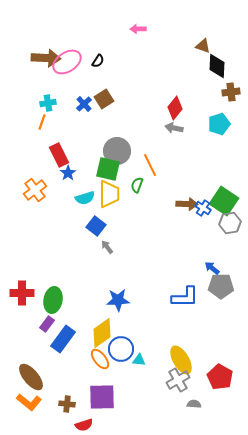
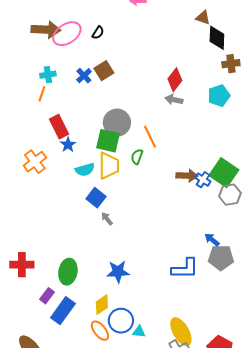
green ellipse: (53, 300) -> (68, 272), moved
yellow diamond: (102, 333) -> (102, 305), size x0.7

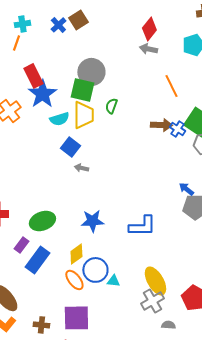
orange line: (150, 137) -> (171, 86), moved
blue star: (68, 145) -> (42, 94), size x1.8
gray arrow: (107, 219) -> (81, 168), turned -40
blue L-shape: (185, 269) -> (142, 226), moved
green ellipse: (68, 272) -> (42, 221), turned 60

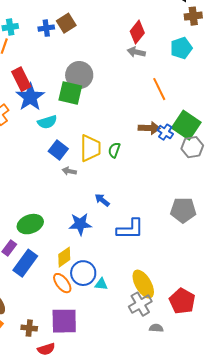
blue cross: (58, 25) -> (46, 28), turned 35
green semicircle: (111, 106) -> (114, 150), moved
yellow trapezoid: (83, 115) -> (90, 148), moved
blue arrow: (186, 189) -> (102, 200), moved

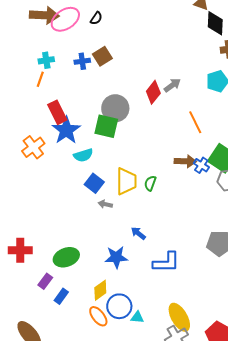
red diamond: (137, 32) -> (153, 92), moved
gray arrow: (136, 52) -> (172, 85), turned 132
blue rectangle: (25, 263) -> (61, 296), size x0.6

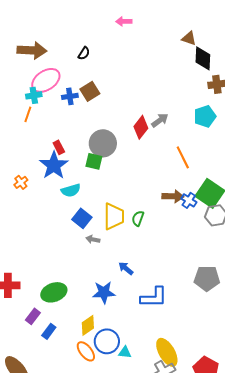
pink ellipse: (65, 19) -> (46, 80), moved
red rectangle: (57, 112) -> (59, 147), moved, size x0.6
green square: (106, 126) -> (94, 161), size x0.7
orange cross: (33, 147) -> (21, 182), size x0.6

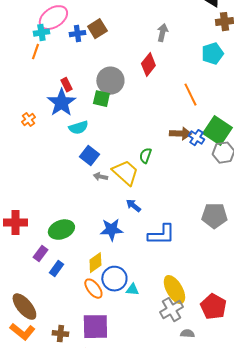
gray arrow: (160, 120) -> (162, 33), moved, turned -42
yellow trapezoid: (114, 216) -> (125, 173), moved, turned -48

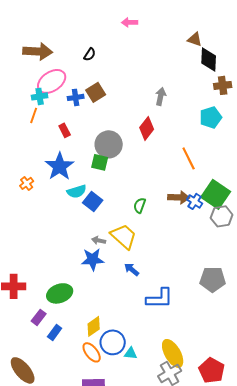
red rectangle: (66, 85) -> (65, 130), moved
blue square: (89, 156) -> (93, 201), moved
green semicircle: (145, 156) -> (140, 205), moved
blue star: (111, 230) -> (93, 259), moved

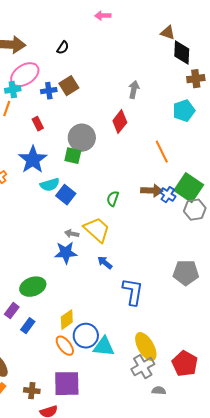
blue L-shape: (160, 298) -> (133, 292), turned -80
cyan triangle: (131, 353) -> (104, 347), size x1.6

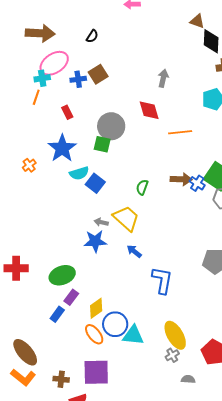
red diamond: (120, 122) -> (149, 110), turned -55
orange line: (162, 152) -> (180, 132), moved, turned -70
purple rectangle: (12, 311) -> (71, 297), moved
gray cross: (143, 367) -> (172, 355), size x0.6

